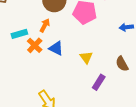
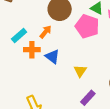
cyan rectangle: (19, 34) -> (19, 36), turned -35
orange cross: (35, 45) -> (32, 50), turned 35

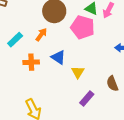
orange cross: (32, 50) -> (31, 62), moved
blue triangle: (52, 56) -> (58, 57), moved

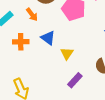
orange arrow: (41, 35) -> (32, 15), turned 104

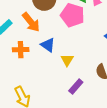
orange arrow: (32, 15) -> (31, 22), size x1.5

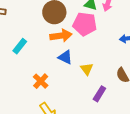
orange arrow: (31, 22) -> (61, 36), moved, turned -50
orange cross: (21, 50) -> (41, 81), moved, turned -35

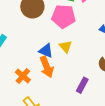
orange arrow: (61, 36) -> (47, 67), moved, turned 80
yellow triangle: (87, 69) -> (66, 46), moved

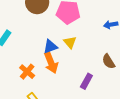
blue triangle: (46, 51) -> (50, 47), turned -42

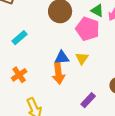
orange cross: (27, 72) -> (19, 75), moved

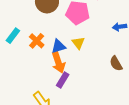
orange cross: (19, 75) -> (37, 41), moved
purple rectangle: (88, 100) -> (63, 80), moved

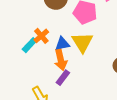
cyan rectangle: (13, 36) -> (29, 45), moved
yellow triangle: (78, 43) -> (82, 42), size x1.6

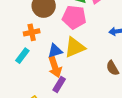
orange cross: (41, 36) -> (32, 32), moved, turned 35
yellow triangle: (82, 42) -> (75, 47), turned 45

